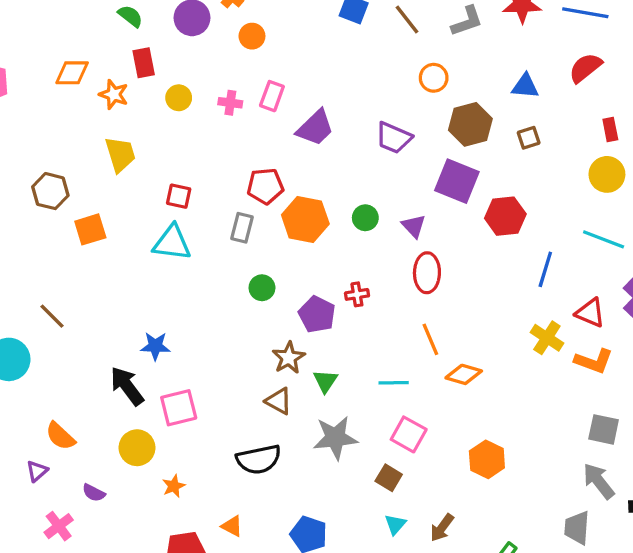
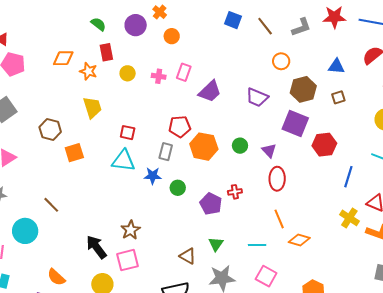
blue star: (155, 346) -> (153, 176), moved
brown star: (289, 358) -> (131, 230), moved

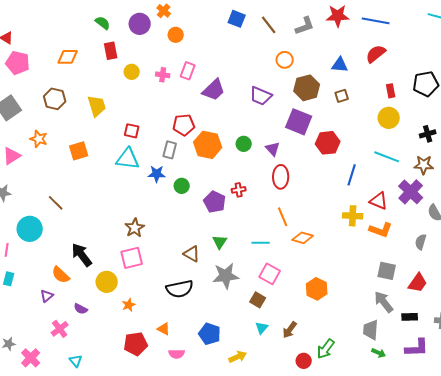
orange star: (88, 71) -> (39, 139), moved
brown hexagon: (50, 130) -> (55, 99), moved
yellow cross: (349, 218) -> (353, 216), turned -30
black arrow: (96, 247) -> (82, 255), moved

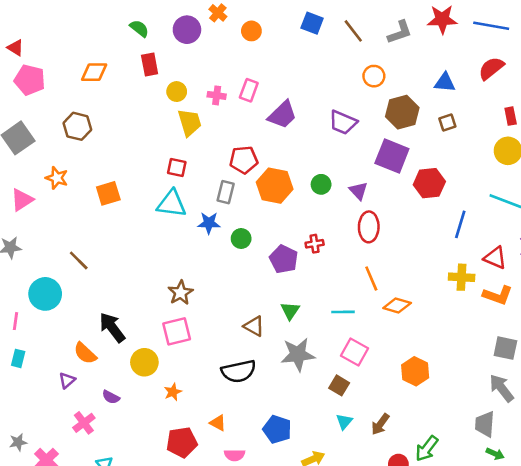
orange circle: (176, 35) -> (251, 31), moved
yellow trapezoid: (97, 106) -> (190, 122), moved

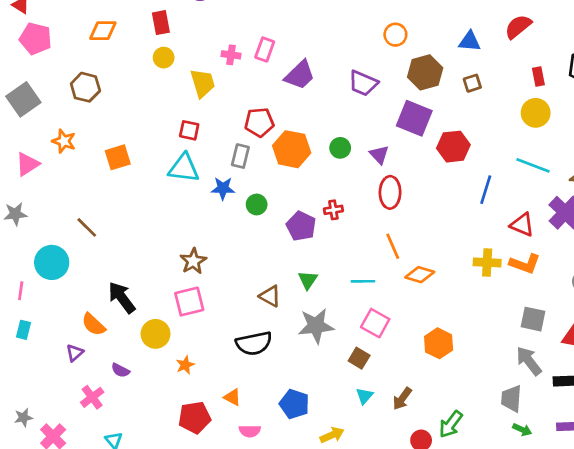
yellow circle: (177, 92) -> (164, 58), moved
yellow cross: (462, 277) -> (487, 262), moved

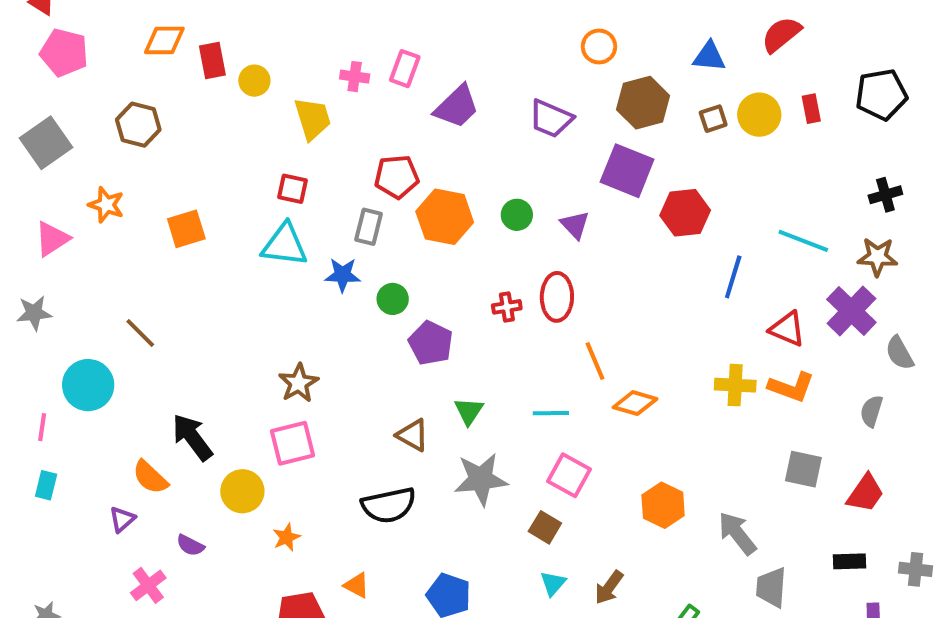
red rectangle: (161, 23) -> (212, 61), moved
yellow circle: (536, 113) -> (759, 115), moved
red ellipse: (390, 192) -> (557, 297), moved
purple pentagon: (301, 226) -> (431, 343), moved
gray arrow: (529, 361) -> (737, 533), moved

